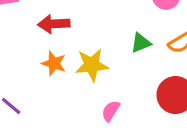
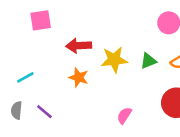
yellow star: (92, 65) -> (114, 60), moved

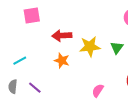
green triangle: (148, 61) -> (117, 48), turned -32

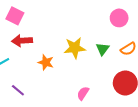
pink square: (32, 16) -> (15, 16), turned 36
red arrow: (62, 36) -> (22, 41), moved

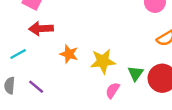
yellow star: (75, 48) -> (103, 61), moved
green triangle: (103, 49) -> (136, 73), moved

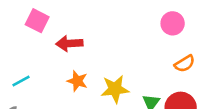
red arrow: (41, 29) -> (69, 43), moved

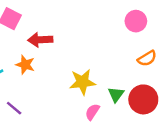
orange star: (77, 81) -> (25, 65), moved

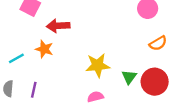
purple line: (14, 108) -> (34, 90), turned 63
pink semicircle: (92, 112) -> (95, 97), moved, turned 42

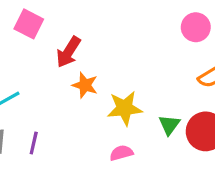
red arrow: (58, 26) -> (68, 52), turned -55
orange star: (44, 49) -> (85, 85), moved

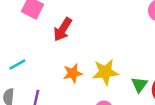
orange star: (85, 85) -> (73, 73), moved, turned -30

